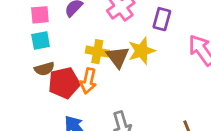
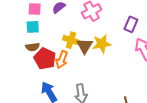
purple rectangle: (162, 19) -> (131, 24), moved
red pentagon: (64, 83) -> (45, 59), turned 30

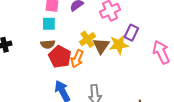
purple rectangle: (131, 24) -> (131, 33), moved
yellow cross: (71, 40) -> (87, 39), turned 35

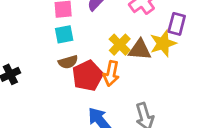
brown triangle: (101, 46) -> (140, 50), turned -48
red pentagon: (60, 57) -> (88, 76), turned 30

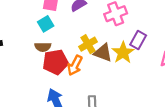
cyan square: (64, 34) -> (46, 24), turned -35
yellow star: (163, 43) -> (123, 53), turned -30

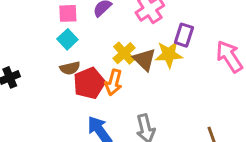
brown triangle: (103, 53) -> (144, 60), turned 36
yellow star: (123, 53) -> (169, 54), turned -30

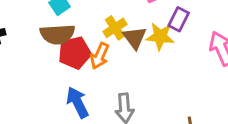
brown semicircle: (70, 68) -> (57, 34), size x1.6

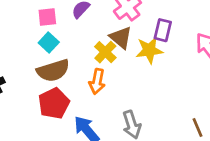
brown triangle: (135, 38) -> (121, 38), moved
red pentagon: (75, 53) -> (54, 103), moved

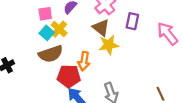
yellow star: (149, 50) -> (109, 45), moved
yellow cross: (105, 52) -> (59, 29), moved
red pentagon: (54, 103) -> (69, 76), moved, turned 30

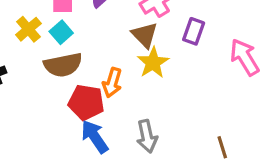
yellow cross: (59, 29) -> (28, 29), moved
yellow star: (109, 45) -> (153, 63), turned -30

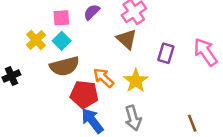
purple rectangle: (194, 31) -> (166, 53), moved
yellow star: (153, 63) -> (136, 81), moved
orange arrow: (112, 83) -> (104, 78), turned 120

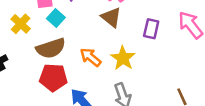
cyan square: (62, 41) -> (56, 18), moved
red pentagon: (84, 94) -> (53, 78), moved

